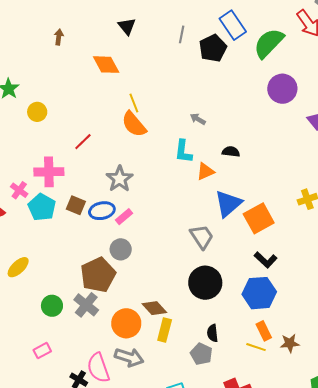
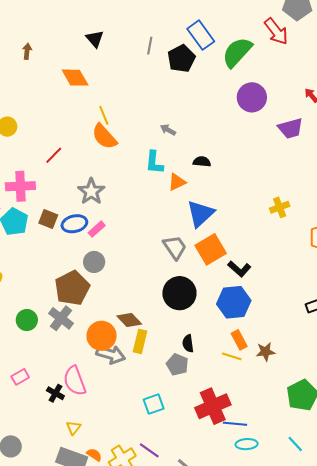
orange square: (259, 218) -> (211, 249), moved
pink rectangle: (42, 351) -> (20, 377), moved
gray arrow: (129, 357) -> (111, 354), moved

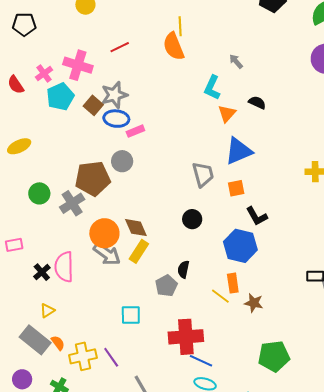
orange triangle: (177, 182) -> (227, 114), turned -42
gray star: (91, 191) -> (114, 95), moved
orange square: (211, 249) -> (236, 188), size x0.6
black circle: (179, 293) -> (192, 219), size x0.6

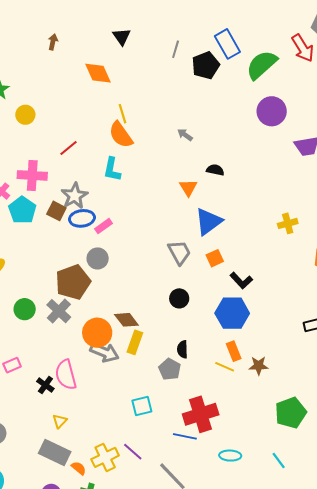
cyan L-shape: (212, 88) -> (112, 169), moved
orange semicircle: (58, 343) -> (79, 468), moved
blue line: (201, 361) -> (185, 436), moved

